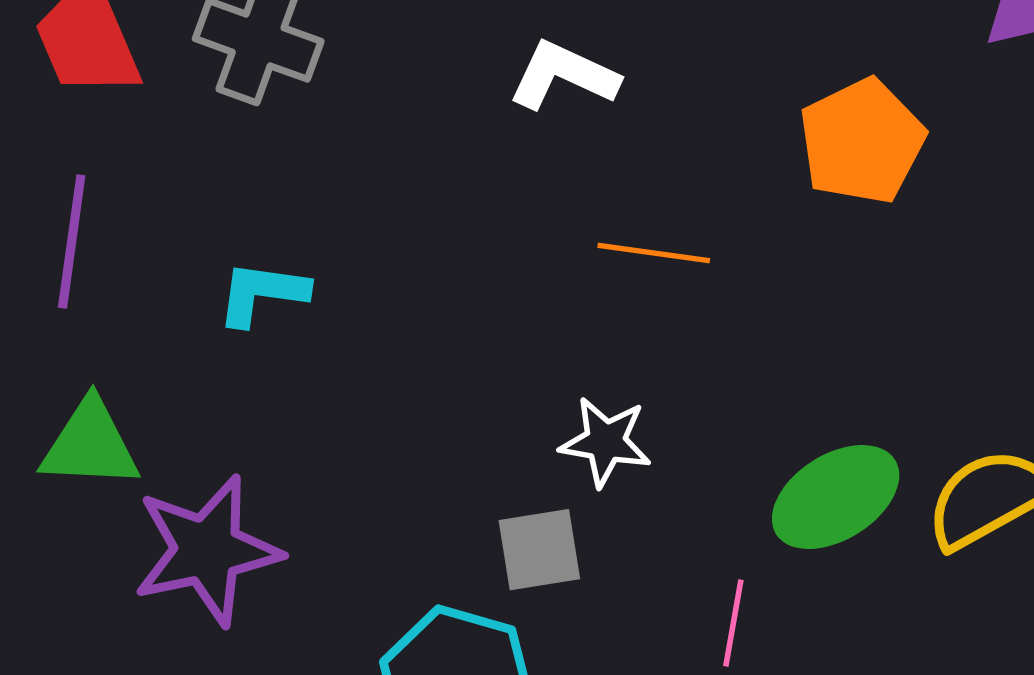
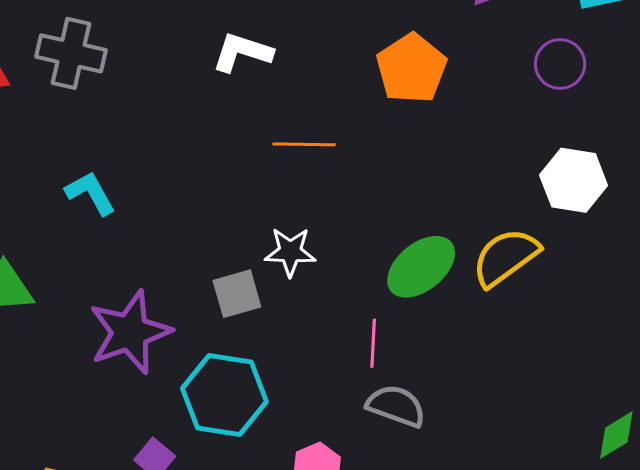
cyan L-shape: (262, 293) -> (90, 193), turned 60
purple star: (207, 550) -> (130, 332), moved
gray square: (539, 550) -> (237, 294), moved

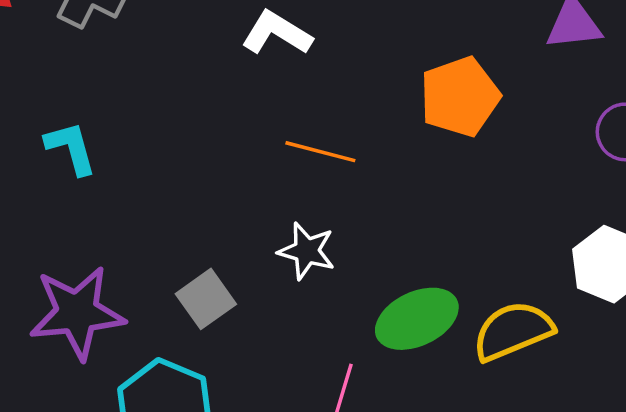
white star: (290, 252) -> (307, 251), moved
gray square: (237, 294) -> (206, 299), turned -33

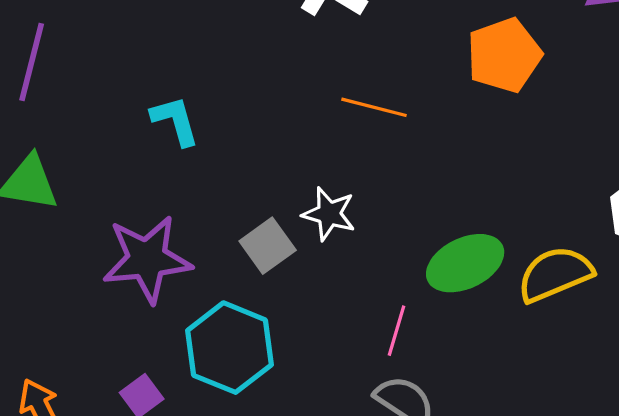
cyan L-shape: (71, 148) -> (175, 121), moved
white star: (307, 251) -> (329, 214), moved

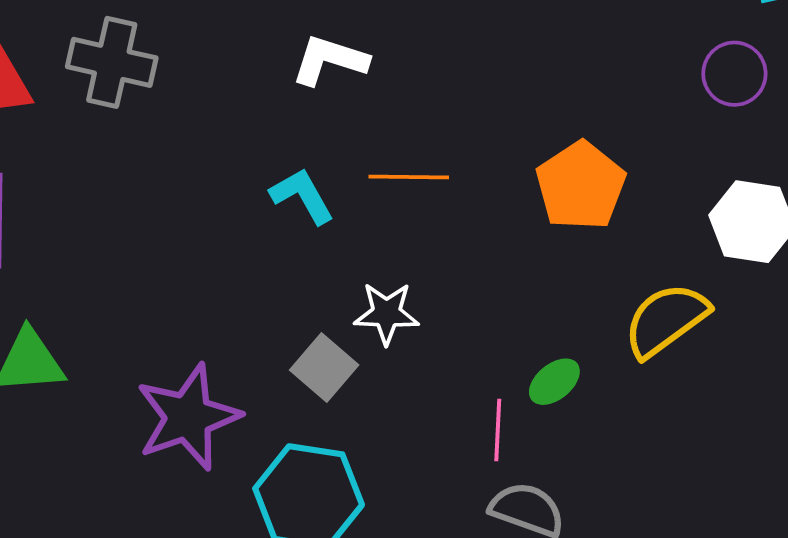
orange pentagon: (504, 55) -> (581, 186), moved
cyan L-shape: (175, 121) -> (302, 196), moved
green ellipse: (465, 263) -> (554, 382), moved, size x0.6

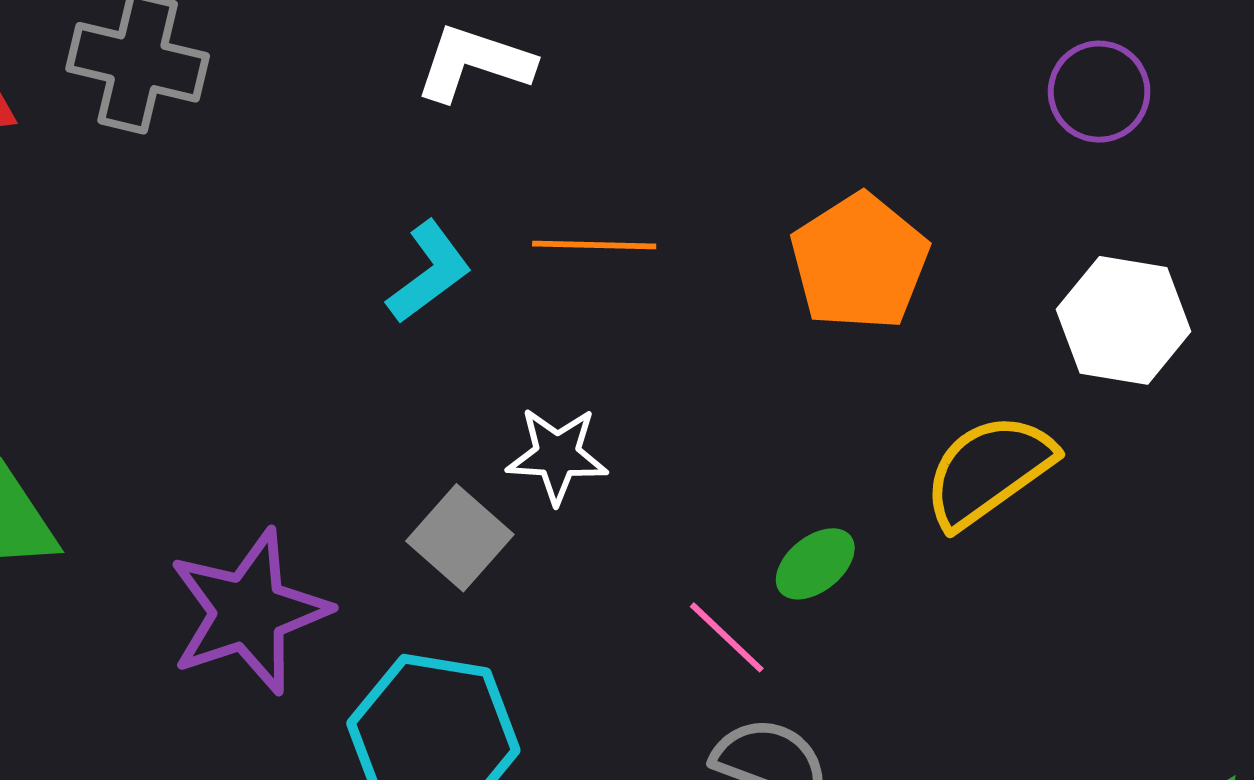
cyan L-shape: (302, 196) -> (429, 272), turned 82
pink line: (498, 430) -> (727, 637), turned -50

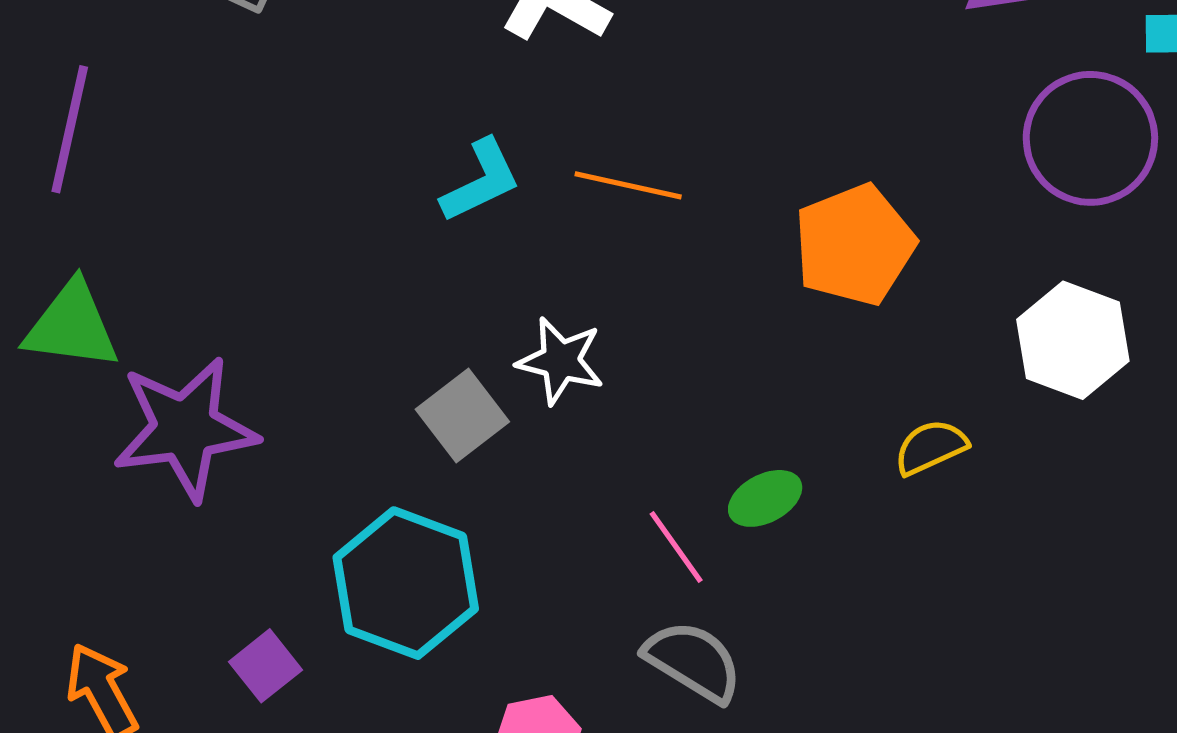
purple circle: (1099, 92) -> (1090, 138), size x1.5
yellow semicircle: (989, 471) -> (931, 447), size x0.6
purple star: (249, 612) -> (185, 428), moved

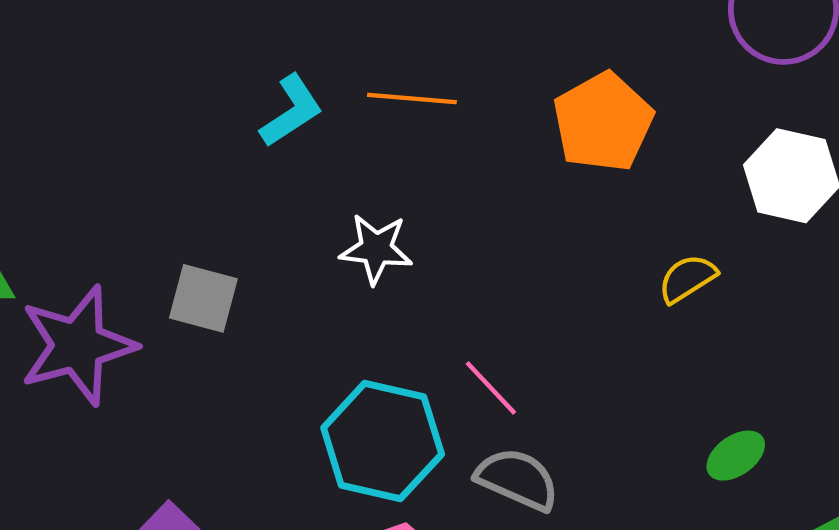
gray square: (462, 416) -> (203, 298), moved, turned -30
green ellipse: (765, 498) -> (736, 456), moved
cyan hexagon: (406, 583) -> (383, 441), moved

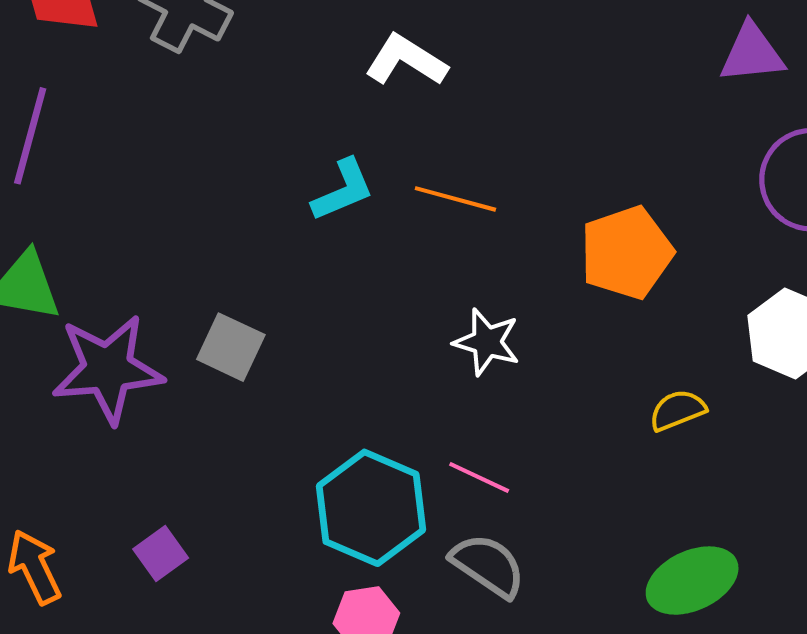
white star: (376, 249) -> (487, 342), moved
pink line: (491, 388) -> (479, 477), turned -32
green ellipse: (736, 456) -> (692, 581), size x1.6

